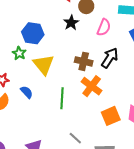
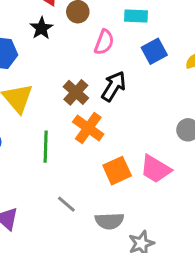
black star: (71, 23) -> (41, 28), moved
brown cross: (84, 61) -> (76, 92), turned 30

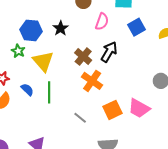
black star: (41, 28) -> (61, 28), moved
green line: (46, 147) -> (49, 92), moved
gray line: (66, 204) -> (80, 118), moved

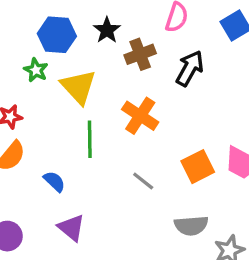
brown cross: (83, 57) -> (140, 54), moved, turned 30
orange cross: (92, 81) -> (140, 116), moved
blue semicircle: (27, 90) -> (54, 181), moved

